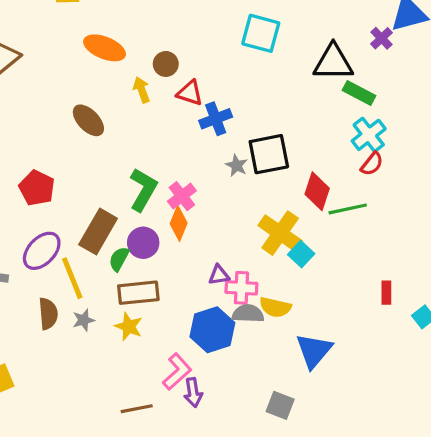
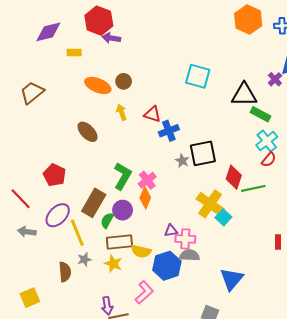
brown circle: (166, 64) -> (124, 81), moved
yellow semicircle: (275, 307) -> (141, 251), moved
brown semicircle: (48, 314) -> (65, 272), moved
purple arrow: (193, 393) -> (107, 306), moved

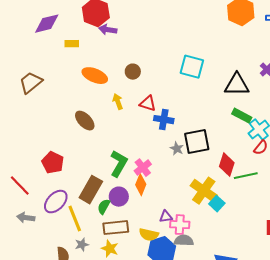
brown circle: (124, 81) -> (133, 72), moved
green rectangle: (261, 114) -> (242, 116), moved
blue cross: (169, 131) -> (164, 120), turned 30
yellow semicircle: (141, 251) -> (149, 235), moved

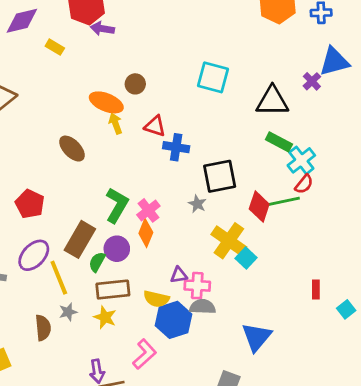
yellow rectangle: (72, 44) -> (55, 47), turned 32
orange ellipse: (95, 76) -> (106, 102), moved
gray star: (177, 149) -> (197, 204), moved
green line: (246, 176) -> (284, 201), moved

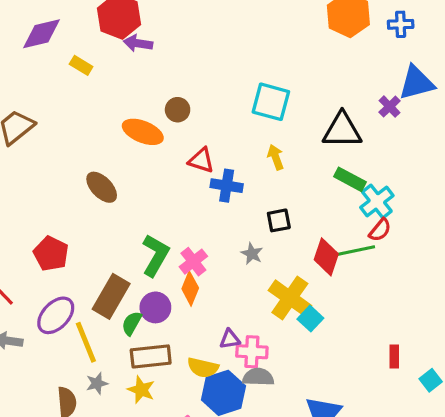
yellow arrow: (115, 123) -> (276, 157), moved
black square: (220, 176) -> (279, 220), size x0.6

